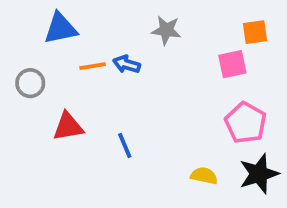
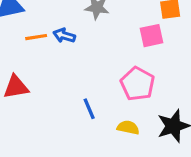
pink pentagon: (246, 123) -> (137, 84), moved
blue line: (125, 145) -> (89, 109), moved

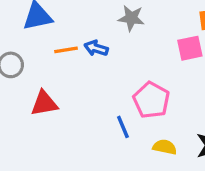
pink pentagon: (137, 84) -> (151, 100), moved

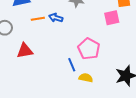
yellow semicircle: (165, 147) -> (86, 78), moved

